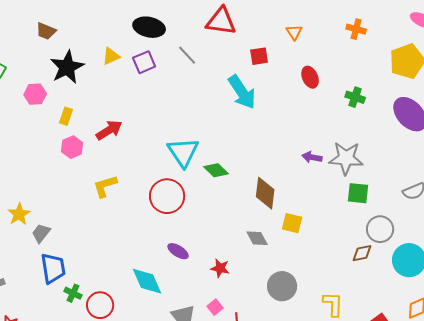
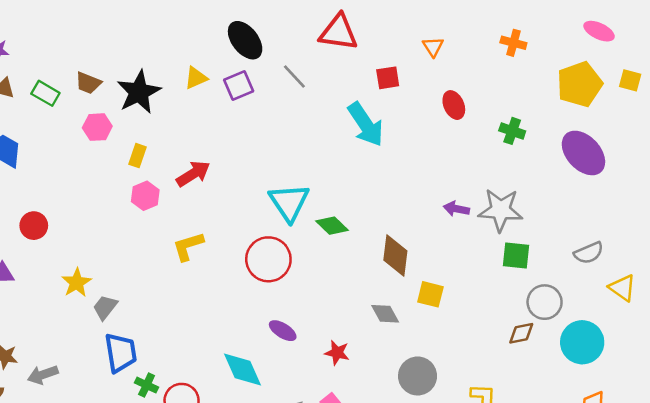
black ellipse: (149, 27) -> (245, 40), turned 40
brown trapezoid: (46, 31) -> (88, 83), moved

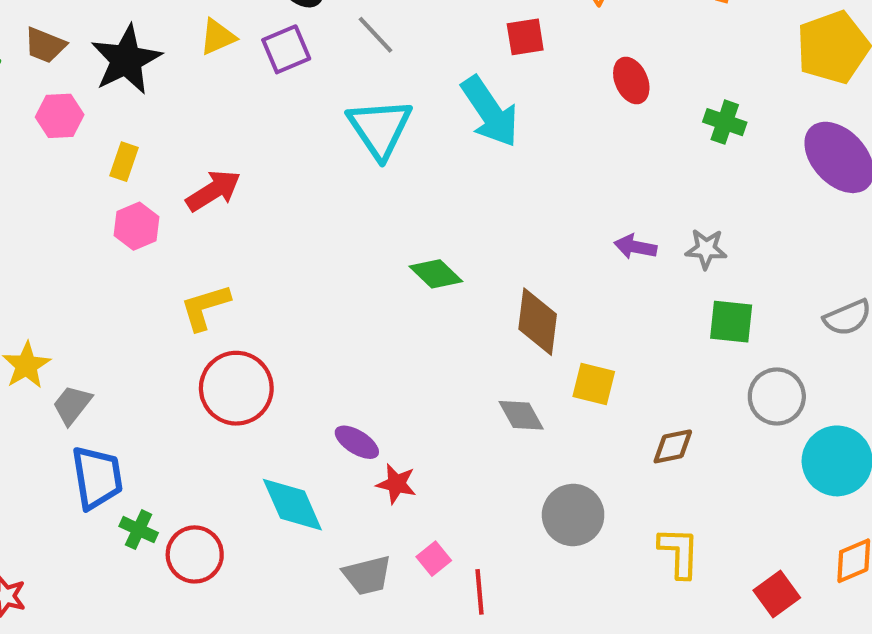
cyan triangle: (289, 202) -> (380, 128), moved
gray star: (500, 210) -> (706, 249), size x0.6
red circle: (268, 259) -> (236, 388), moved
brown diamond: (521, 333) -> (673, 446), moved
red star: (337, 353) -> (396, 484), moved

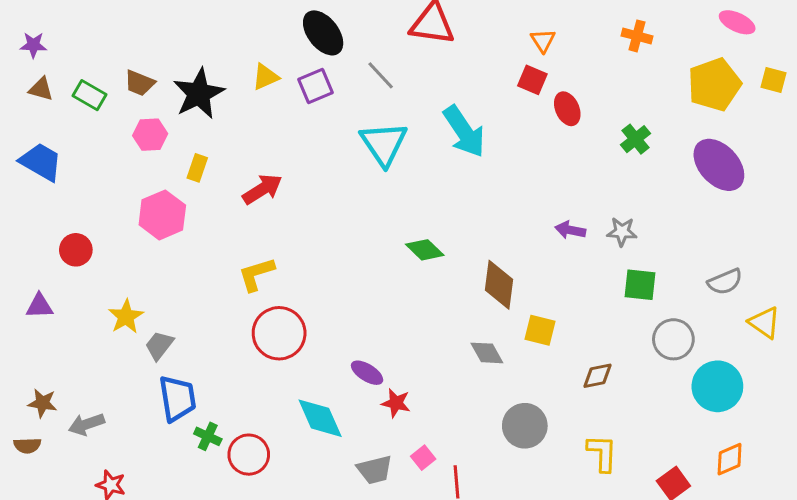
red square: (525, 37) -> (532, 80), moved, turned 32
green cross: (725, 122) -> (635, 139), turned 32
pink hexagon: (137, 226) -> (162, 215), moved, size x1.4

